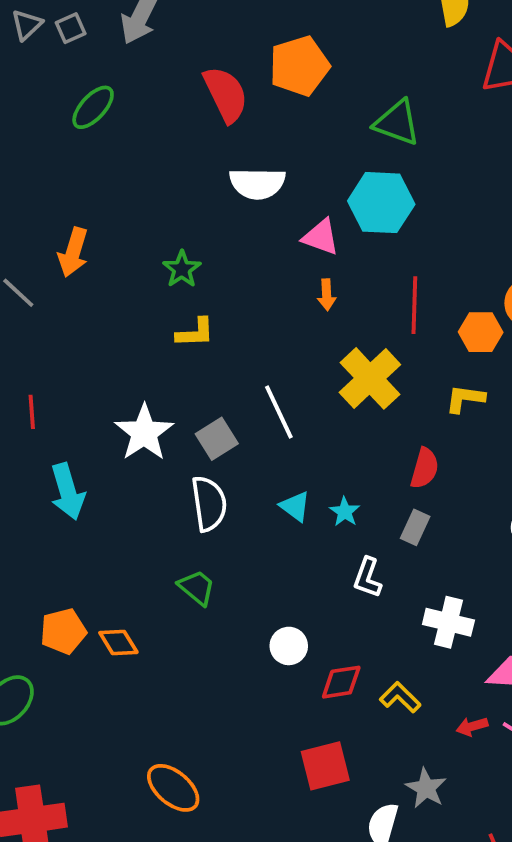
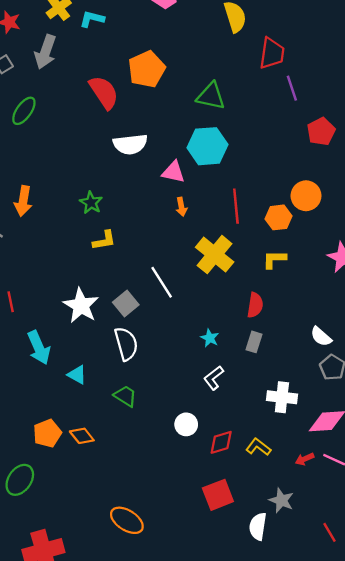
cyan triangle: (295, 506) -> (77, 375), moved
white L-shape: (368, 578) -> (214, 378), moved, turned 40

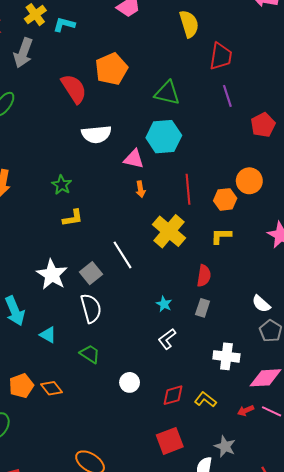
purple line: (292, 88) -> (227, 96), moved
white circle: (186, 424) -> (130, 382), moved

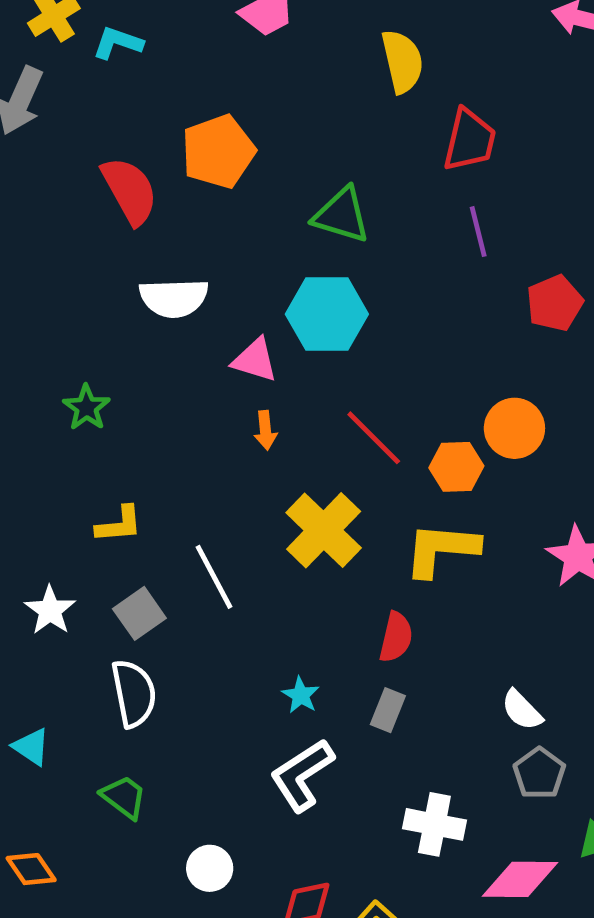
red line: (188, 189) -> (374, 438), turned -44
yellow L-shape: (73, 218) -> (119, 524), moved
yellow L-shape: (221, 236) -> (441, 549), size x1.6
white star: (52, 275) -> (50, 610), size x0.7
white L-shape: (167, 339) -> (302, 775), size x1.5

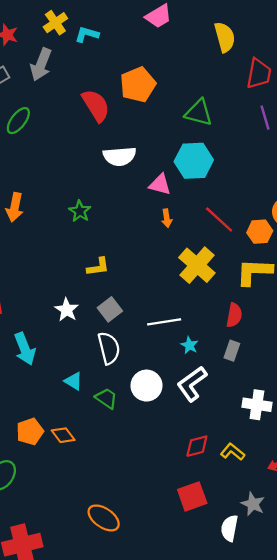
white line: (214, 577) -> (164, 322), moved, turned -68
cyan triangle: (31, 747) -> (73, 381), moved
white circle: (210, 868) -> (146, 386), moved, size x1.4

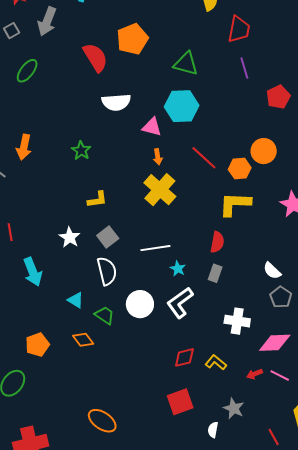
yellow cross: (197, 265) -> (160, 190), moved
orange diamond: (63, 435) -> (83, 340), moved
white semicircle: (229, 528) -> (213, 430), size x0.7

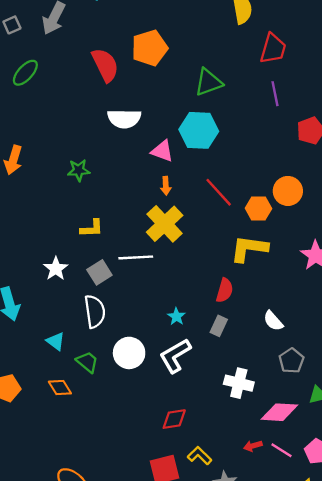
green triangle: (186, 64) -> (208, 82), turned -40
green star: (81, 150) -> (79, 170), turned 30
white line: (155, 248) -> (136, 257), moved
white semicircle: (272, 271) -> (273, 321), moved
yellow L-shape: (216, 362) -> (200, 456), moved

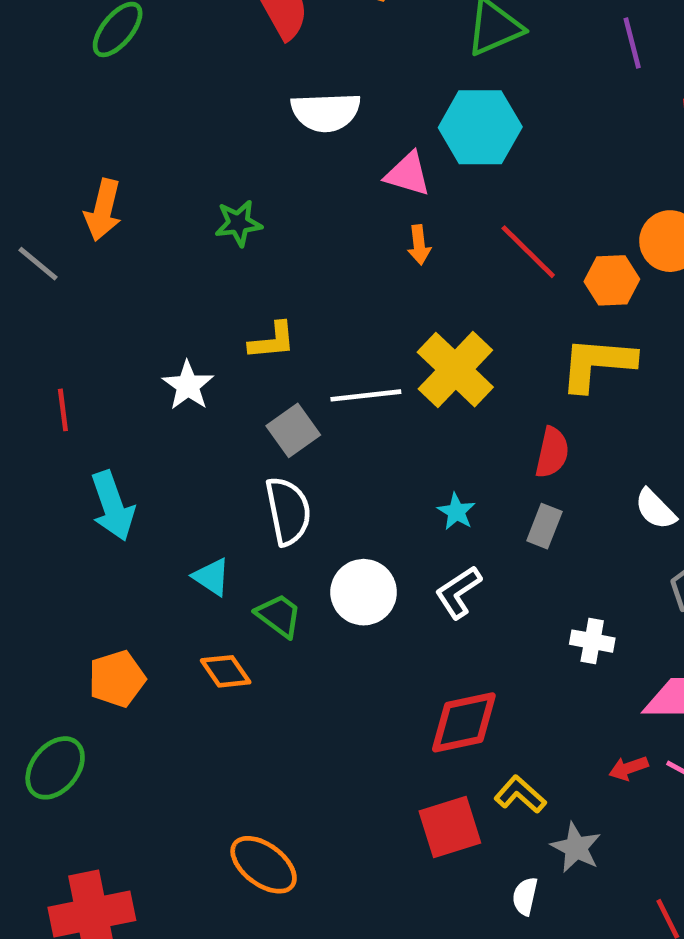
yellow cross: (165, 224) -> (455, 370), moved
white star: (56, 269) -> (188, 386), moved
white L-shape: (175, 356) -> (458, 592), size x0.7
white cross: (239, 383) -> (592, 641), size x0.7
red diamond: (174, 419) -> (464, 722), size x1.4

